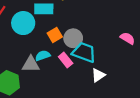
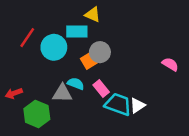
gray circle: (73, 38) -> (100, 52), moved
cyan trapezoid: (84, 52) -> (118, 104), moved
cyan semicircle: (43, 56) -> (76, 84), turned 40

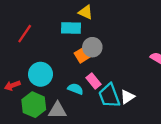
cyan circle: (54, 47) -> (40, 74), moved
cyan semicircle: (76, 84) -> (75, 89), moved
gray triangle: (62, 93) -> (57, 110), moved
cyan trapezoid: (118, 104) -> (109, 96), turned -130

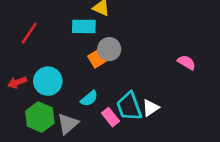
pink rectangle: (93, 81) -> (111, 117), moved
red arrow: (12, 86) -> (17, 82), moved
cyan semicircle: (75, 89) -> (89, 98), turned 119
gray triangle: (57, 110) -> (68, 124), turned -42

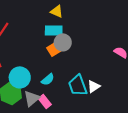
cyan rectangle: (84, 26) -> (54, 30), moved
cyan circle: (48, 81) -> (20, 77), moved
pink rectangle: (111, 117) -> (45, 101), moved

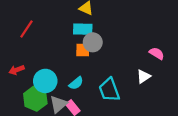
orange square: (54, 49) -> (83, 50), turned 32
white triangle: (94, 86) -> (143, 77), moved

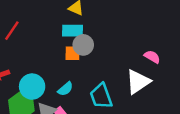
white triangle: (143, 77) -> (138, 82), size x1.6

